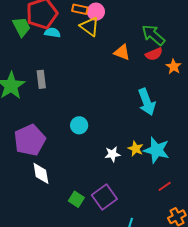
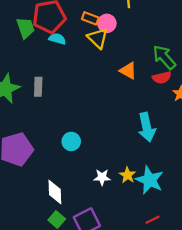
white diamond: (41, 173) -> (55, 192), moved

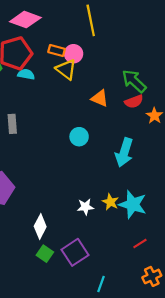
cyan arrow: (147, 127) -> (124, 152), turned 36
cyan circle: (71, 141) -> (79, 137), moved
white diamond: (55, 192) -> (40, 227), turned 35

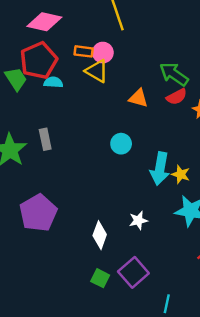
cyan arrow: (124, 152) -> (160, 169), moved
yellow star: (110, 202) -> (181, 174), moved
white diamond: (40, 227) -> (100, 235), moved

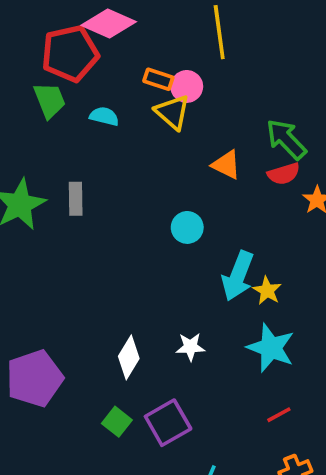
red pentagon: (39, 61) -> (70, 53), moved
purple pentagon: (38, 213) -> (35, 378), moved

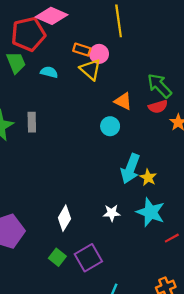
cyan circle: (187, 227) -> (110, 126), moved
white star: (190, 347) -> (112, 213), moved
red line: (279, 415) -> (172, 238), moved

